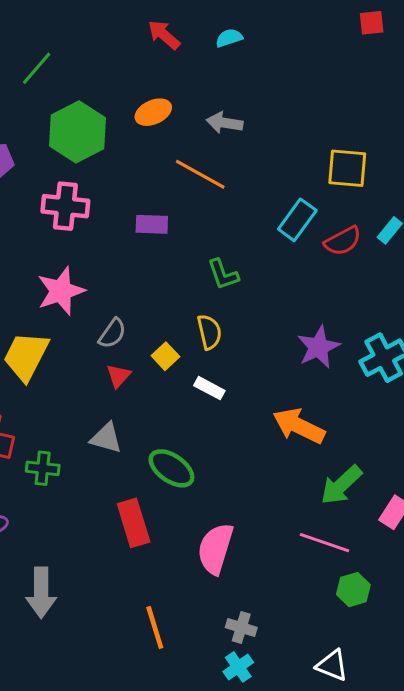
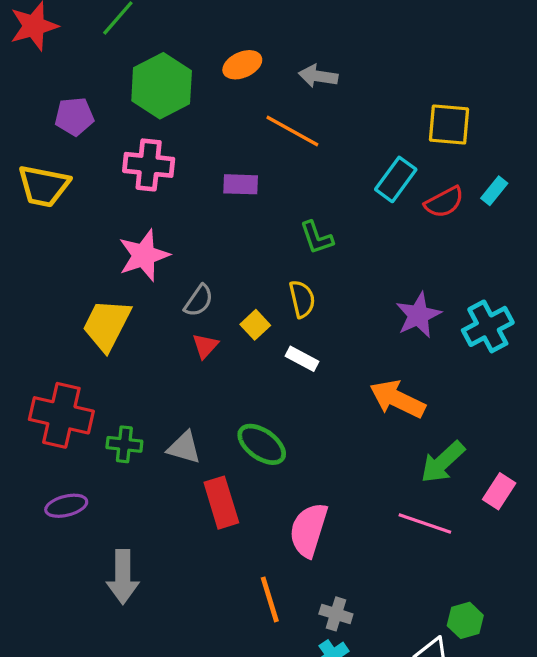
gray triangle: (106, 438) -> (184, 448), moved
green hexagon: (353, 590) -> (465, 620), moved
orange line: (155, 627) -> (270, 599), moved

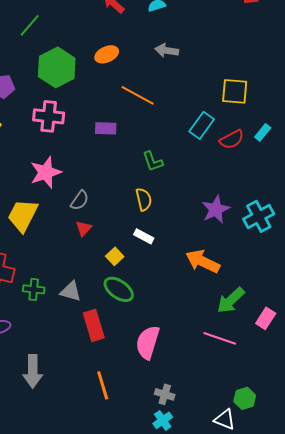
gray arrow: (318, 76) -> (167, 50), moved
yellow square: (255, 325) -> (115, 256), moved
orange line: (270, 599) -> (103, 385), moved

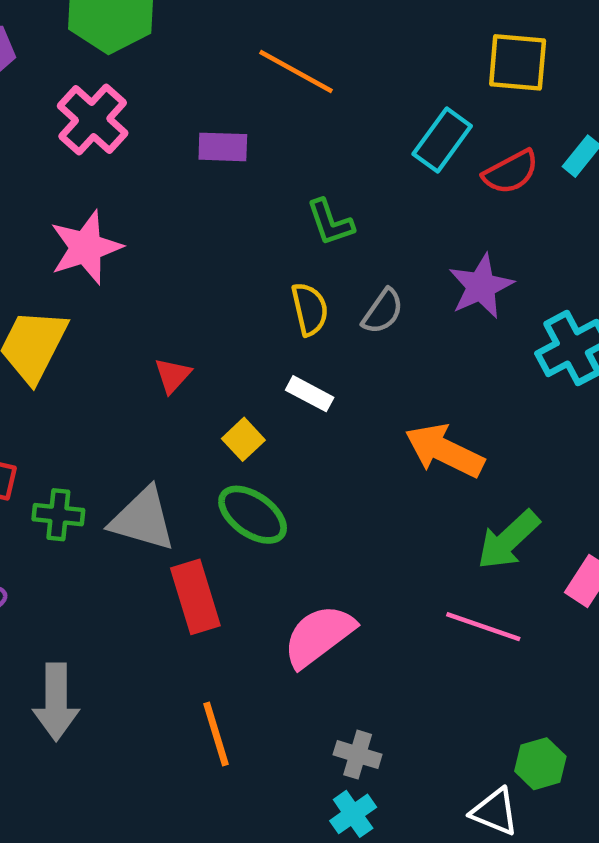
pink cross: (49, 116) -> (93, 120), turned 36
gray semicircle: (80, 200) -> (383, 311), moved
purple star: (216, 209) -> (481, 286), moved
gray triangle: (71, 291) -> (143, 519), size x1.4
pink semicircle: (148, 342) -> (319, 636), turned 36

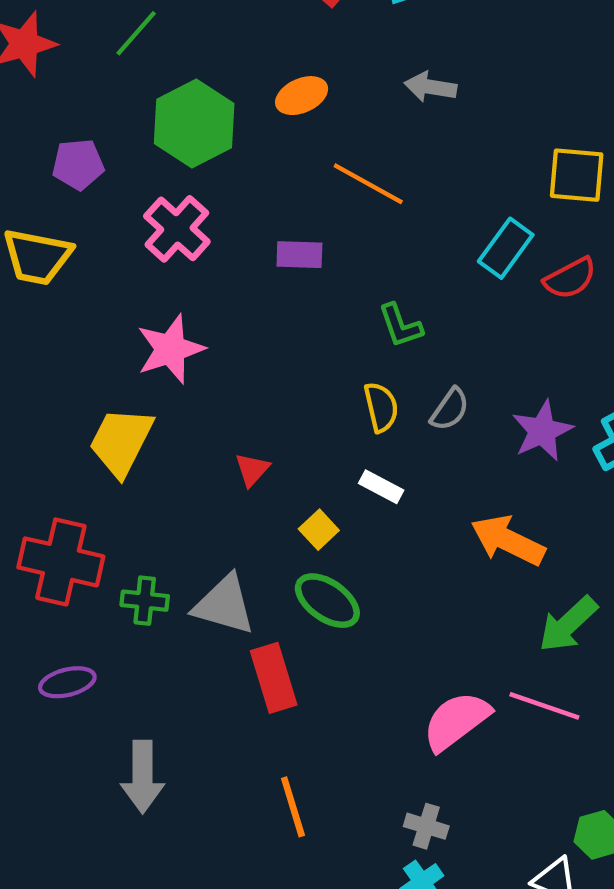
purple star: (481, 286) -> (542, 431), moved
pink semicircle: (319, 636) -> (456, 721), moved

